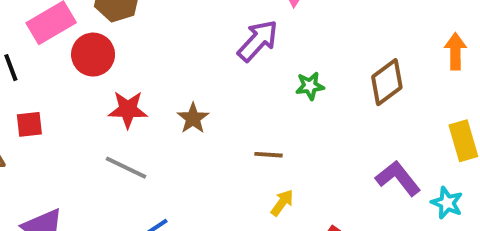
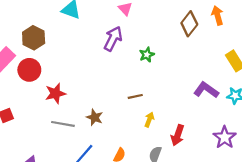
brown diamond: (387, 82) -> (189, 24), moved
brown star: (193, 118) -> (95, 117), moved

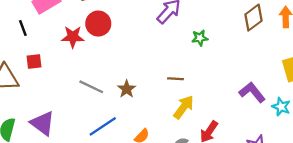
red circle: (29, 70) -> (98, 24), moved
red star: (55, 93) -> (73, 37), moved
yellow arrow: (149, 120) -> (184, 107), size x1.5

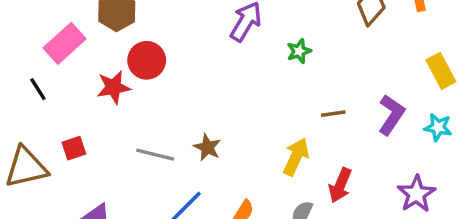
red square: (34, 62) -> (74, 148), moved
brown line: (175, 79) -> (333, 114), moved
purple L-shape: (252, 92) -> (391, 115), turned 84

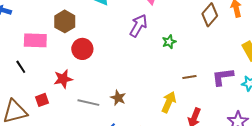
pink rectangle: (65, 43) -> (35, 40), turned 45
red star: (113, 87) -> (63, 79), moved
purple L-shape: (391, 115) -> (223, 77), turned -130

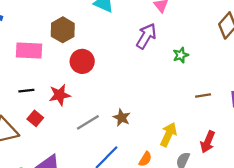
black line: (21, 67) -> (26, 91), moved, turned -64
red square: (42, 100) -> (35, 118), turned -32
yellow arrow: (169, 102) -> (168, 135), moved
gray line: (88, 103) -> (88, 122), turned -45

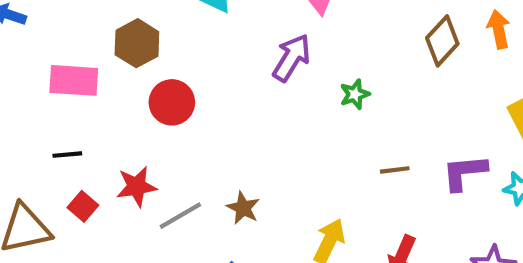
red star: (60, 95) -> (137, 187), moved

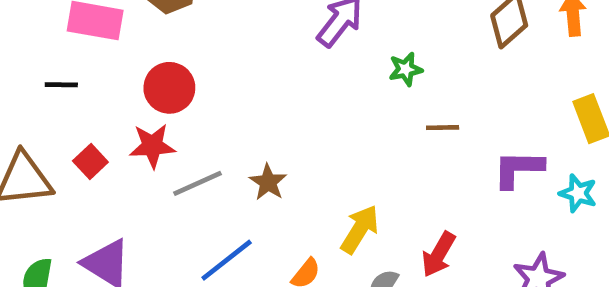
red circle: (172, 102) -> (169, 88), moved
black line: (67, 155) -> (61, 85), moved
brown line: (395, 170) -> (443, 128), moved

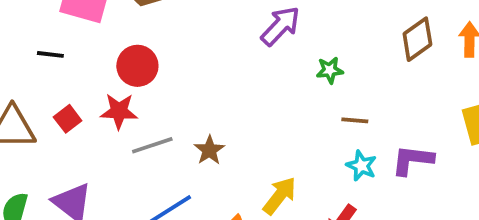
cyan star: (578, 193) -> (361, 166), moved

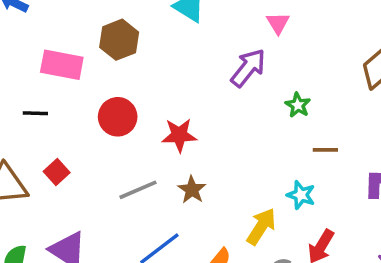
green star: (330, 70) -> (298, 105), turned -30
red star: (119, 111) -> (179, 135), moved
cyan star: (361, 166) -> (301, 195), moved

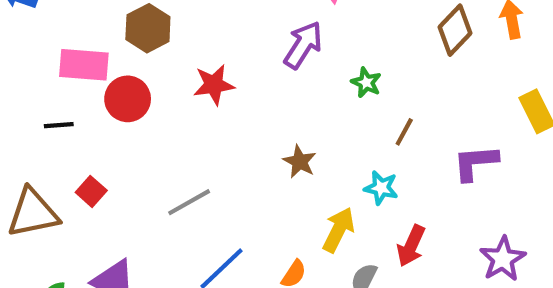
red circle: (118, 117) -> (128, 99), moved
red star: (179, 135) -> (214, 85), moved
brown line: (325, 150) -> (404, 132), turned -55
brown star: (192, 190) -> (300, 162), moved

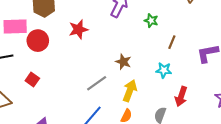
red square: (91, 191) -> (32, 80), moved
gray line: (189, 202) -> (97, 83), moved
yellow arrow: (338, 230) -> (130, 91), moved

